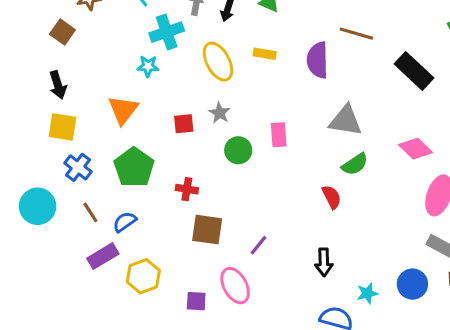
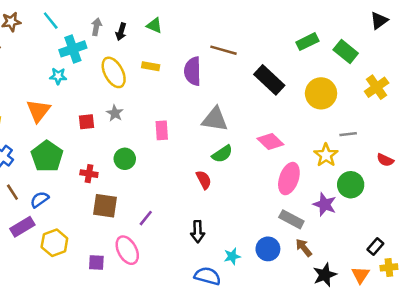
green circle: (238, 150) -> (125, 159), moved

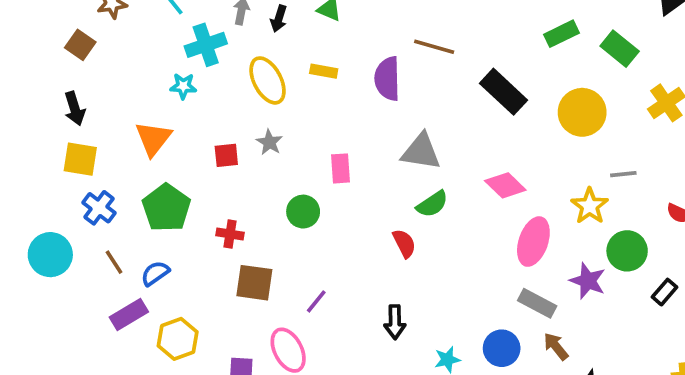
green circle: (125, 159) -> (303, 212), moved
black rectangle: (375, 246) -> (665, 292), moved

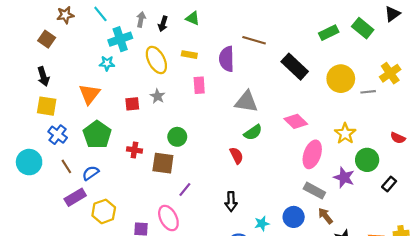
green rectangle: (620, 49) -> (363, 28), moved
pink rectangle: (341, 168) -> (199, 85), moved
gray line: (623, 174) -> (368, 92), moved
brown square: (254, 283) -> (163, 163), moved

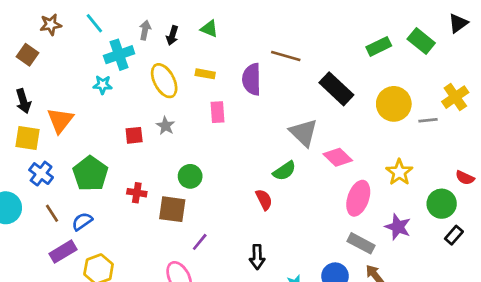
orange triangle: (89, 94) -> (60, 120), moved
gray triangle: (246, 102) -> (304, 133), moved, turned 35
green circle: (367, 160) -> (442, 204), moved

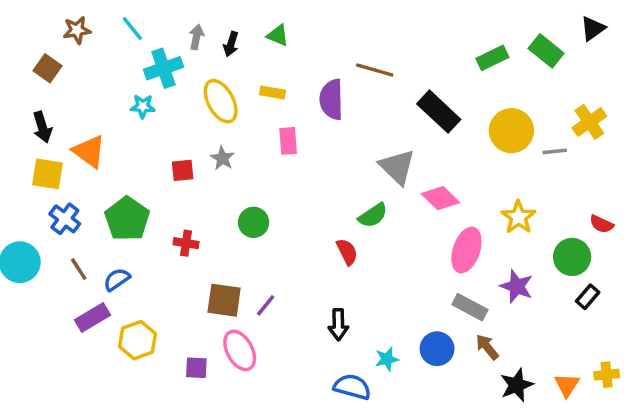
orange triangle: (60, 120) -> (89, 151), turned -32
brown square: (172, 209) -> (224, 300), moved

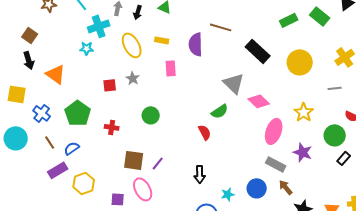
brown square: (48, 68) -> (30, 35), moved
gray line: (555, 151) -> (335, 88), moved
yellow square: (48, 174) -> (17, 94), moved

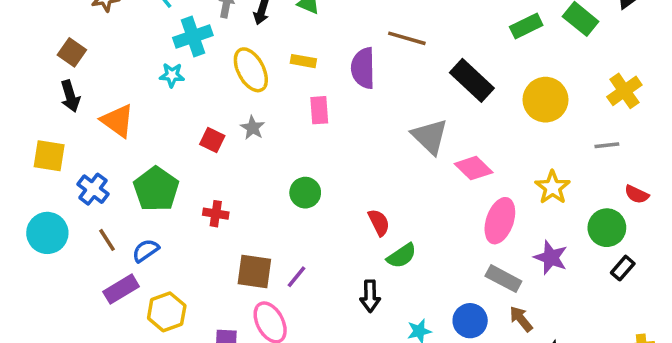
red square: (110, 85) -> (212, 140), turned 32
green semicircle: (220, 111) -> (402, 256), moved
green circle: (151, 115) -> (305, 193), moved

